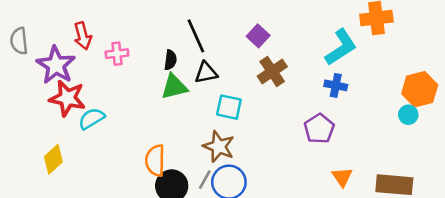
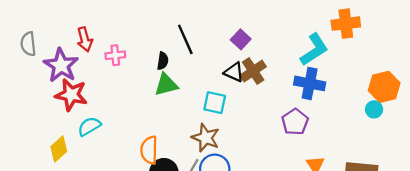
black triangle: (206, 73) -> (234, 72), moved, turned 35
blue cross: (336, 85) -> (310, 83), size x1.5
cyan semicircle: (92, 119) -> (89, 126), moved

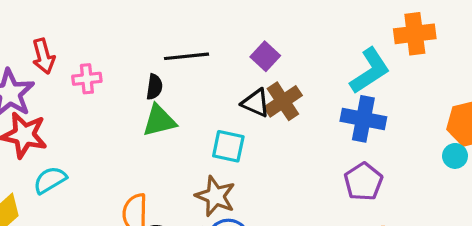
black line: (185, 39) -> (187, 56), turned -72
purple pentagon: (295, 122) -> (363, 182), moved

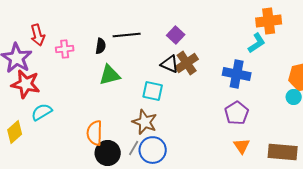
cyan L-shape: (370, 71) -> (257, 43), moved, size x0.7
black semicircle: (154, 87) -> (101, 46), moved

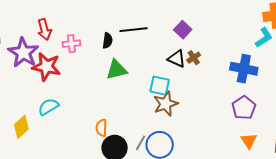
brown cross: (187, 63) -> (194, 58), size x0.6
red star: (26, 84) -> (46, 67), moved
brown star: (145, 122) -> (166, 104), moved, turned 30
orange semicircle: (95, 133) -> (101, 128), size x0.7

